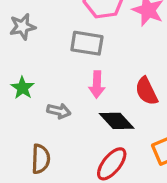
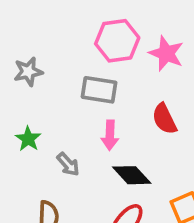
red semicircle: (146, 91) -> (164, 119), moved
gray arrow: (59, 111) -> (68, 164), turned 35

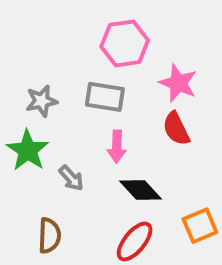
pink star: (166, 53) -> (178, 83), moved
gray star: (28, 72) -> (42, 101), moved
green star: (28, 139) -> (28, 150), size x1.5

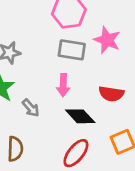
gray rectangle: (105, 97) -> (72, 50), moved
red semicircle: (176, 129) -> (111, 94), moved, turned -55

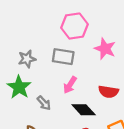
gray rectangle: (72, 50) -> (63, 57), moved
pink arrow: (63, 85) -> (70, 85), turned 30

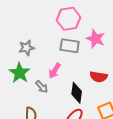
gray rectangle: (63, 57) -> (70, 46), moved
pink arrow: (70, 85) -> (55, 71), moved
black diamond: (84, 110) -> (77, 93), turned 50

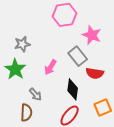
gray rectangle: (70, 46) -> (78, 56), moved, turned 42
gray arrow: (42, 87) -> (35, 94), moved

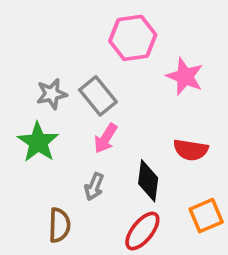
gray rectangle: (78, 56) -> (98, 96), moved
gray arrow: (35, 94) -> (94, 187), moved, turned 64

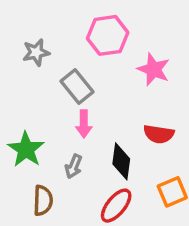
gray star: (52, 94) -> (36, 52), moved
pink arrow: (106, 138) -> (84, 124), turned -32
green star: (38, 142) -> (26, 149), moved

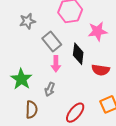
pink star: (154, 69) -> (98, 31), turned -30
black diamond: (121, 161) -> (78, 54), moved

